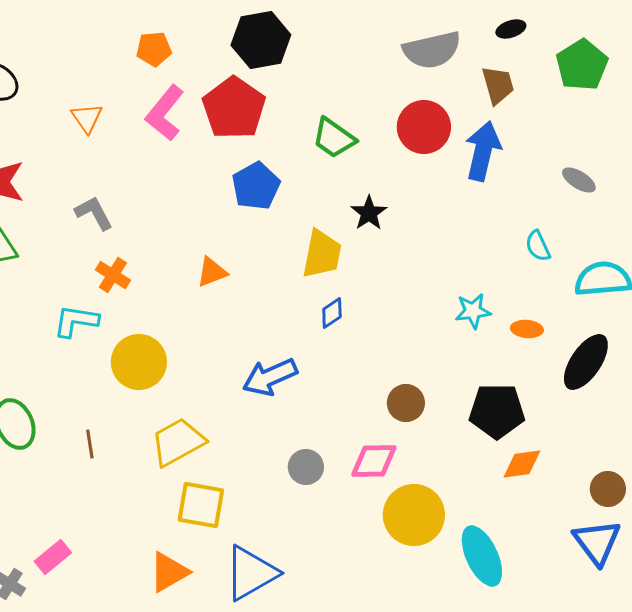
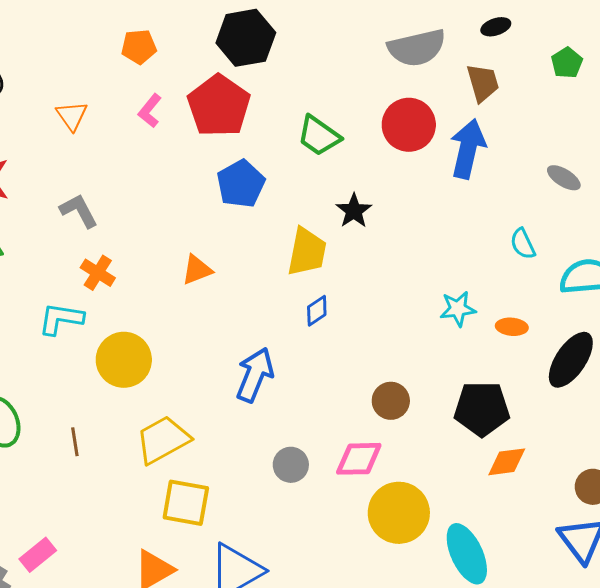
green pentagon: (582, 65) -> (567, 63), size x0.6
pink L-shape: (165, 113) -> (150, 111), size x0.6
blue arrow: (270, 377) -> (255, 375), turned 136

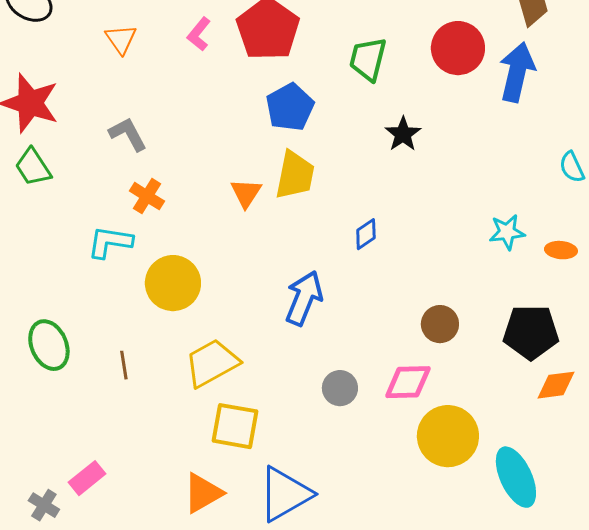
green trapezoid: (319, 136) -> (368, 59), turned 69
yellow trapezoid: (307, 252) -> (295, 175), moved
orange triangle: (197, 270) -> (246, 193), turned -36

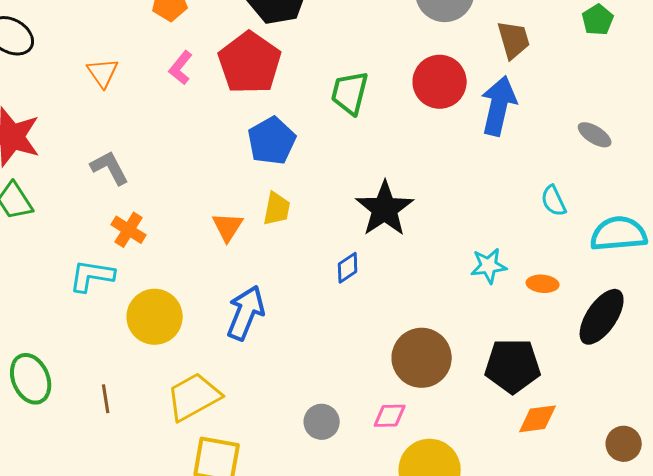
black star: (403, 134) -> (385, 209), moved, size x1.6
yellow trapezoid: (295, 175) -> (277, 209), size x0.7
blue arrow: (304, 298) -> (246, 313), moved
brown circle: (440, 324) -> (422, 358), size x1.6
pink diamond: (408, 382) -> (390, 416), size x0.7

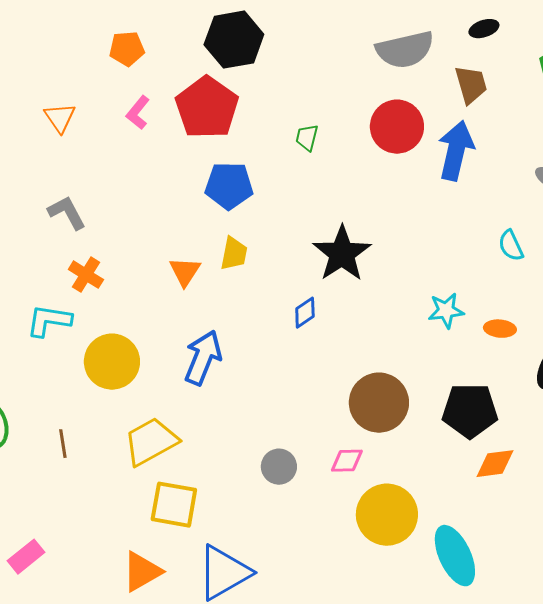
green trapezoid: (350, 93) -> (307, 138), size x0.6
blue pentagon: (272, 141) -> (229, 186), turned 30

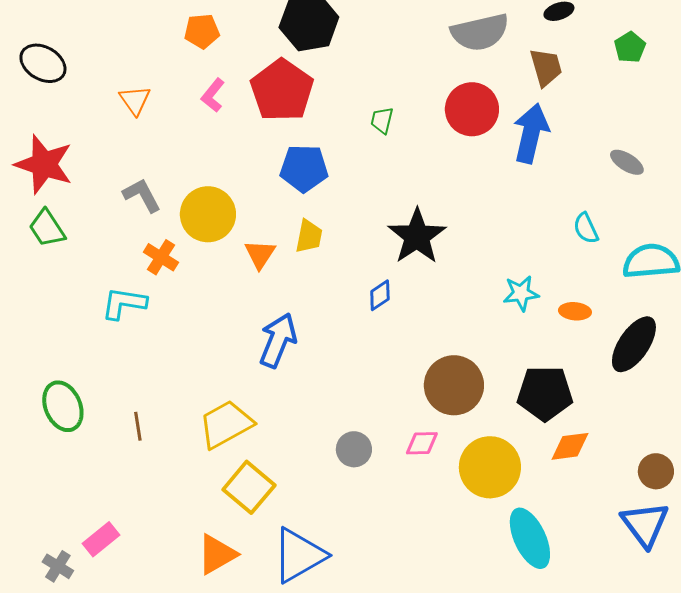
yellow circle: (112, 362) -> (208, 214), moved
yellow square: (174, 505) -> (249, 487), turned 30
yellow circle: (387, 515) -> (490, 467), moved

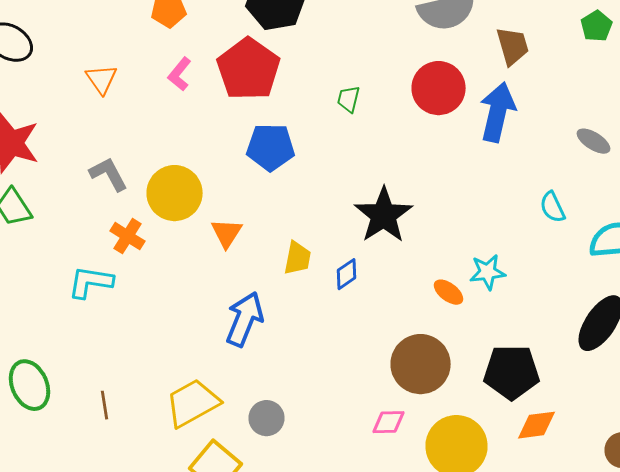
yellow trapezoid: (309, 236) -> (298, 258), moved
orange ellipse: (575, 311) -> (448, 292), moved, turned 32
gray circle: (354, 449) -> (266, 418), moved

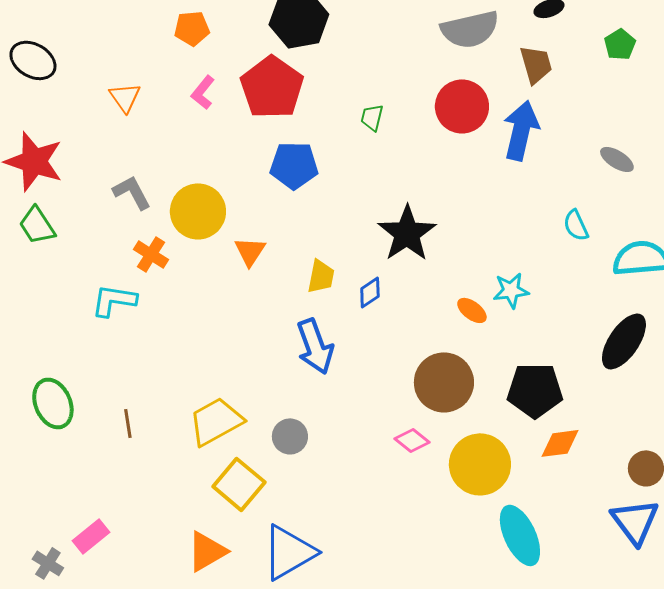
blue arrow: (244, 319) -> (315, 346), moved, turned 138
pink diamond: (388, 422) -> (412, 440), turned 40

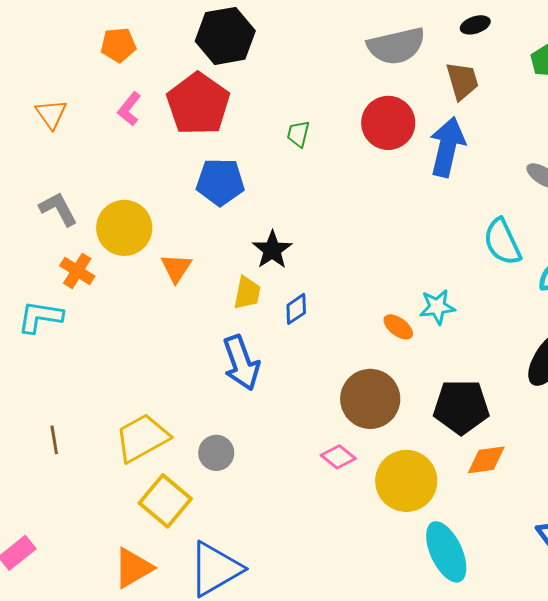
cyan semicircle: (576, 225) -> (502, 242), size x1.5
black star: (407, 233) -> (272, 250), moved, size x0.7

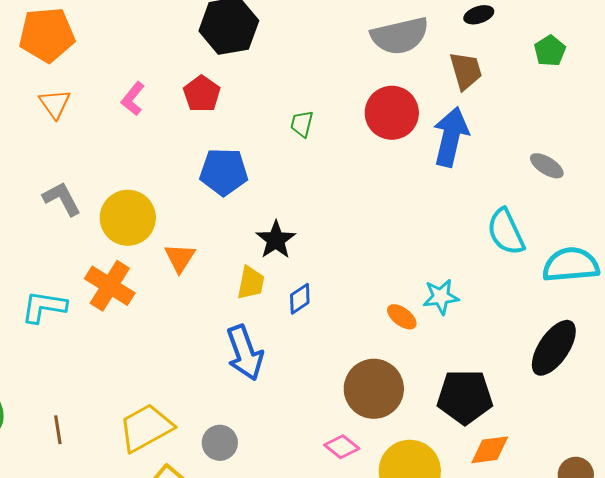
orange pentagon: (118, 45) -> (47, 35), moved, size x1.6
red pentagon: (198, 104) -> (202, 94), size x0.6
orange cross: (77, 271) -> (110, 286), moved, size x1.4

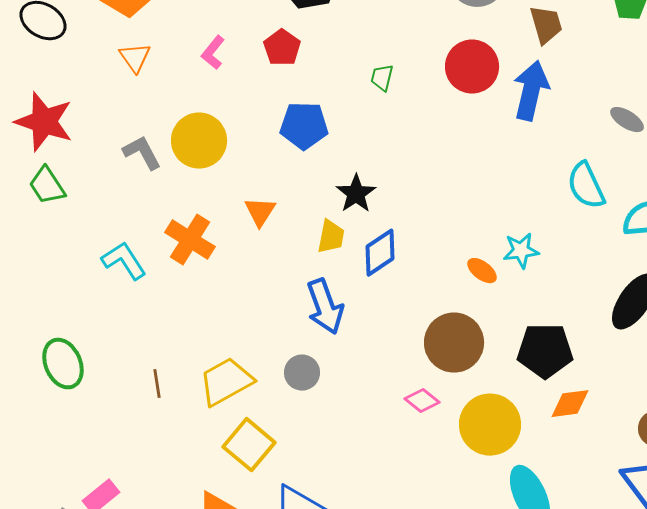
yellow circle: (128, 218) -> (199, 141), moved
blue diamond: (300, 299) -> (380, 253), size x1.5
cyan L-shape: (44, 307) -> (124, 261), turned 48
brown line: (58, 430) -> (157, 384), moved
gray circle: (220, 443) -> (302, 373), moved

